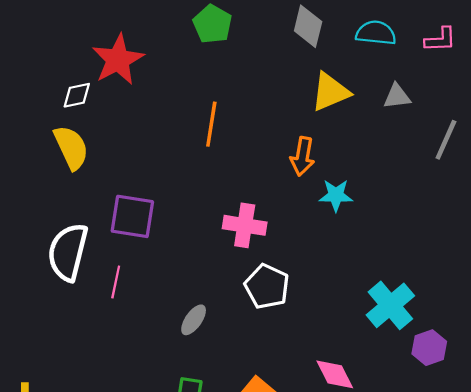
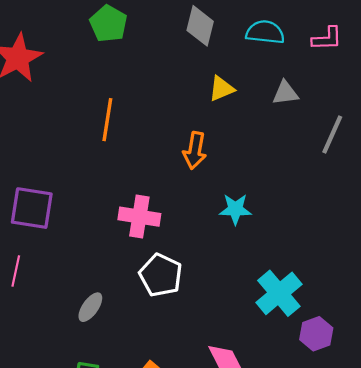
yellow triangle: (330, 92) -> (221, 89), size x0.7
cyan star: (336, 195) -> (235, 209), moved

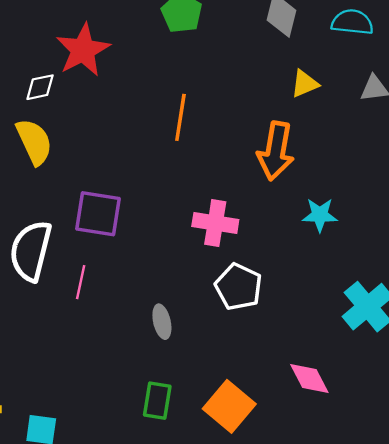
orange arrow: (195, 151) -> (276, 151), size x1.4
gray ellipse: (90, 307) -> (162, 322), turned -48

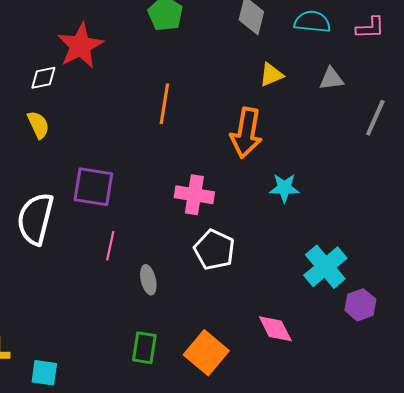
yellow semicircle: (34, 142) -> (38, 125), size x0.7
pink line: (81, 282) -> (110, 246), moved

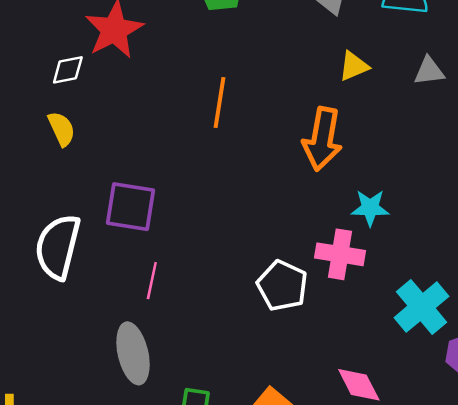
pink cross: (194, 195) -> (340, 254), moved
gray ellipse: (148, 280) -> (133, 353), moved, size x1.6

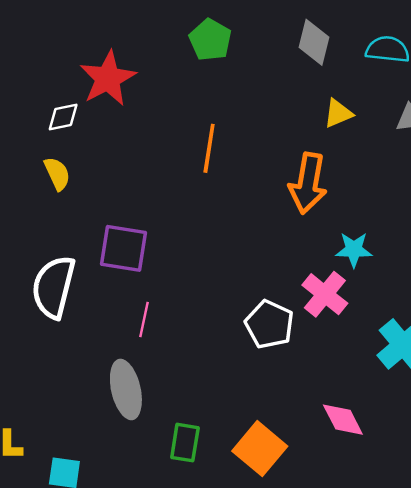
pink cross: (340, 254) -> (325, 294), turned 30

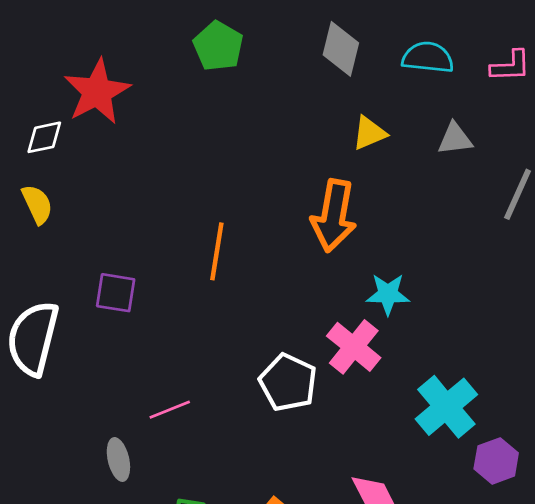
orange line: (209, 148) -> (217, 251), moved
purple square: (123, 248) -> (116, 293), size x0.7
pink line: (144, 320) -> (170, 410), moved, turned 56
gray ellipse: (126, 389) -> (118, 459), size x0.6

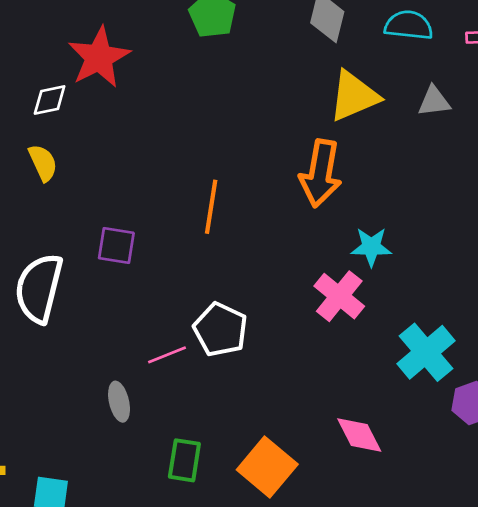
yellow triangle: (369, 133) -> (354, 96), size x1.6
white pentagon: (288, 383) -> (220, 330), moved

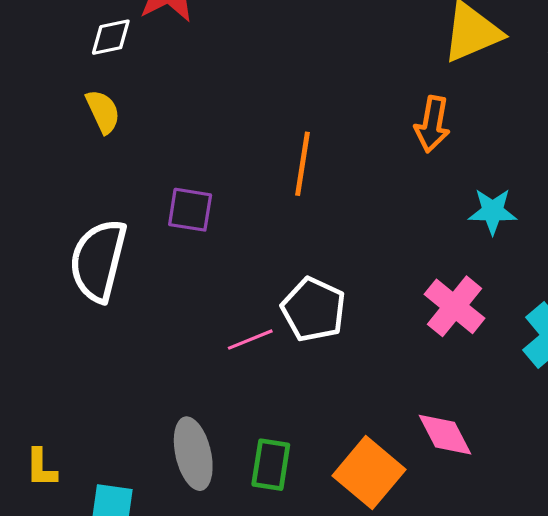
orange arrow: (321, 173) -> (432, 124), size x0.7
pink cross: (339, 296) -> (455, 306), moved
gray ellipse: (119, 402) -> (193, 454), moved, size x1.5
pink diamond: (359, 435) -> (445, 435), moved

